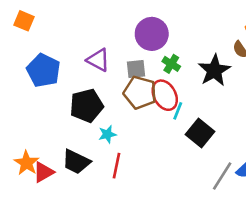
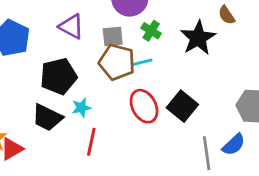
red ellipse: (165, 95) -> (144, 106), moved
cyan line: (178, 111) -> (143, 62), moved, turned 54
black trapezoid: (76, 162) -> (47, 118), moved
gray line: (222, 176) -> (207, 153), turned -40

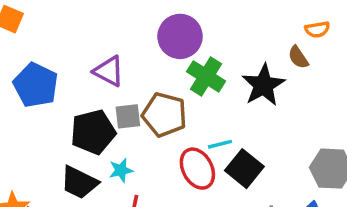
green cross: (151, 31) -> (206, 76), size x1.5
gray square: (113, 36) -> (128, 116), moved
cyan line: (143, 62) -> (220, 144), moved

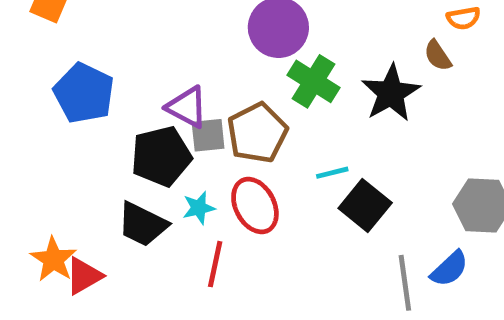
purple triangle: (109, 71) -> (187, 107), moved
brown pentagon: (164, 115) -> (257, 133), turned 30
red ellipse: (197, 169) -> (255, 206), moved

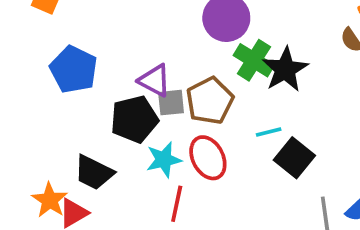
black star: (391, 93) -> (285, 69), moved
cyan star: (199, 208) -> (164, 160), size x1.4
black trapezoid: (143, 224) -> (94, 172), moved

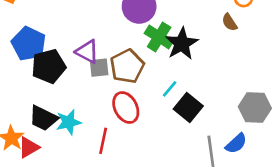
black pentagon: (134, 119) -> (49, 66), moved
cyan line: (269, 132) -> (170, 89), turned -36
cyan star: (164, 160) -> (69, 122), moved

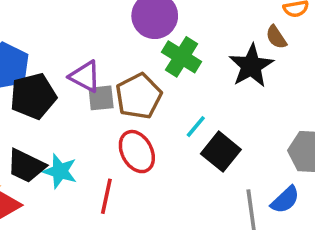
black star: (182, 44) -> (251, 66), moved
cyan star: (69, 122) -> (60, 171), turned 30

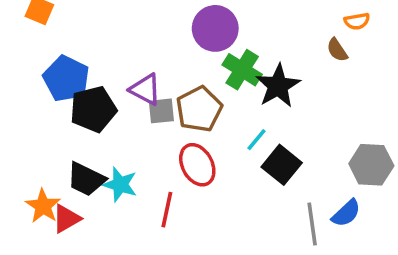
black star: (251, 66) -> (278, 86), moved

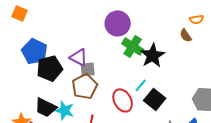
brown pentagon: (199, 109) -> (85, 86), moved
red ellipse: (197, 165) -> (123, 100), moved

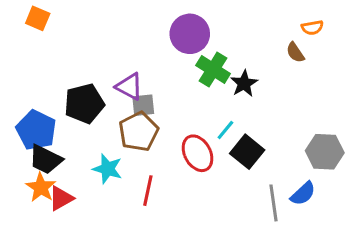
blue pentagon: (35, 51) -> (36, 130), moved
black star: (153, 55) -> (244, 83), size x0.7
black trapezoid: (46, 107) -> (45, 159), moved

